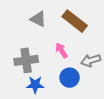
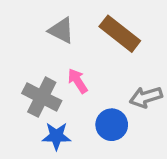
pink arrow: (61, 50) -> (78, 81), moved
gray cross: (26, 60) -> (42, 97), turned 35

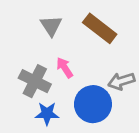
gray triangle: (61, 30) -> (51, 26), turned 30
blue circle: (112, 125) -> (93, 104), size x1.4

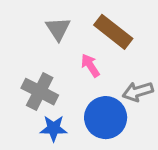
pink arrow: (65, 68) -> (90, 66), moved

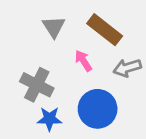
gray arrow: (138, 92) -> (127, 68), moved

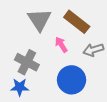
gray triangle: (54, 27) -> (39, 20), size x1.4
blue star: (49, 119) -> (20, 87), moved

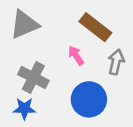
gray triangle: (39, 20) -> (24, 25), moved, turned 40
gray arrow: (93, 50) -> (116, 62), turned 120

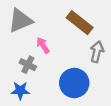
pink arrow: (76, 56) -> (43, 45), moved
gray cross: (33, 77) -> (28, 65), size x0.7

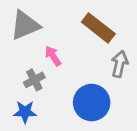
gray cross: (28, 65) -> (34, 80), turned 35

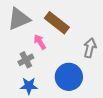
brown rectangle: (98, 28) -> (57, 23), moved
blue star: (25, 112) -> (29, 86), moved

